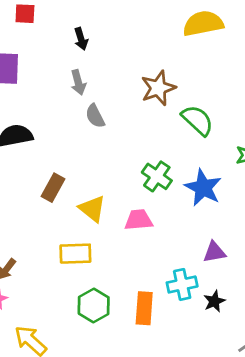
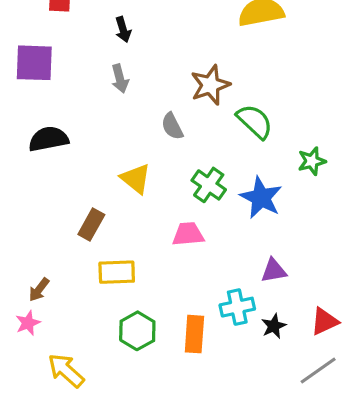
gray semicircle: (95, 116) -> (172, 126), moved
brown rectangle: (53, 188) -> (91, 225), moved
yellow triangle: (92, 209) -> (136, 179), moved

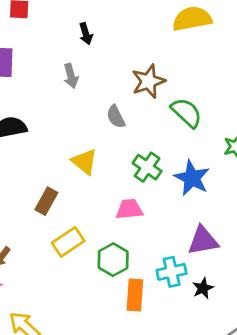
black arrow: (123, 30) -> (86, 34), moved
purple triangle: (274, 271) -> (203, 241), size x1.4
yellow rectangle: (117, 272) -> (68, 242), turned -32
green hexagon: (137, 331) -> (113, 260), moved

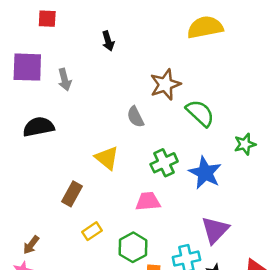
gray arrow: (71, 76) -> (65, 80), moved
green cross: (147, 167) -> (164, 163), turned 30
purple triangle: (203, 241) -> (215, 230), turned -36
yellow rectangle: (68, 242) -> (92, 231), size x0.7

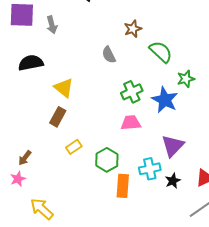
brown star: (165, 85) -> (133, 29), size x0.7
green star: (245, 144) -> (186, 79), moved
yellow triangle: (107, 158) -> (64, 88), moved
pink trapezoid: (148, 201) -> (131, 123), moved

